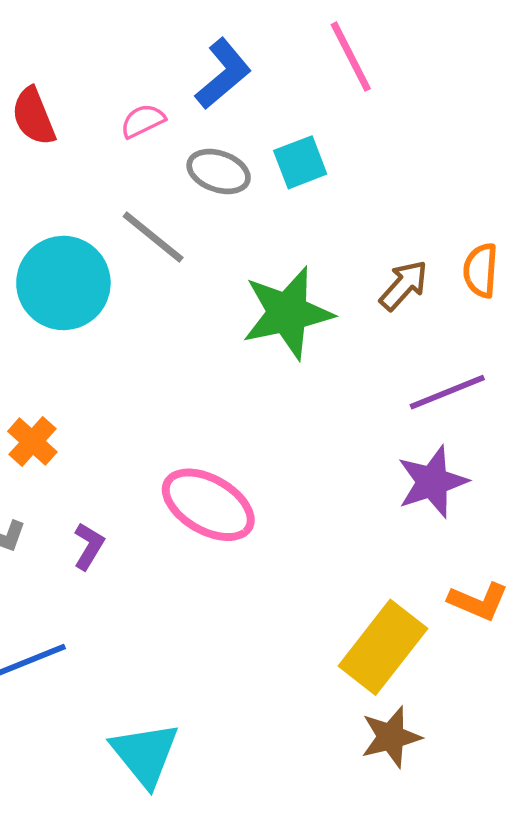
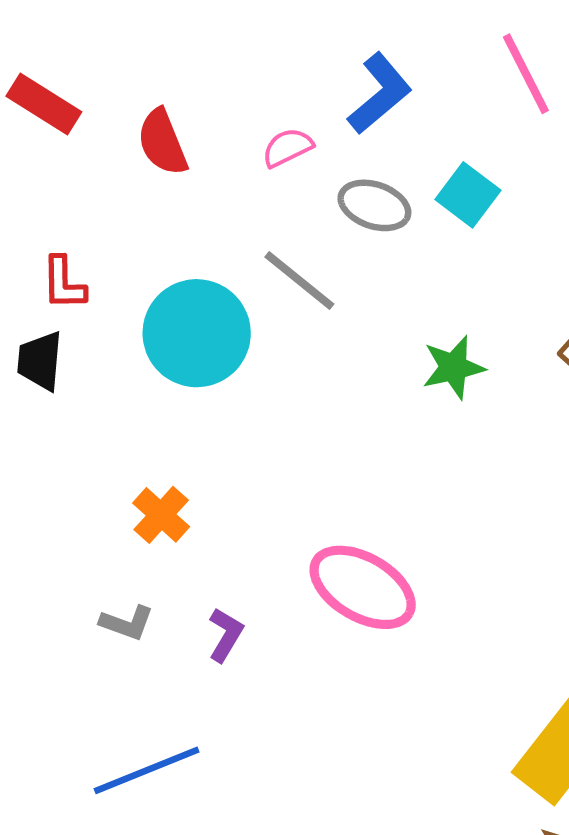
cyan square: (300, 162) -> (468, 195), turned -32
green star: (288, 313) -> (453, 367), size x0.6

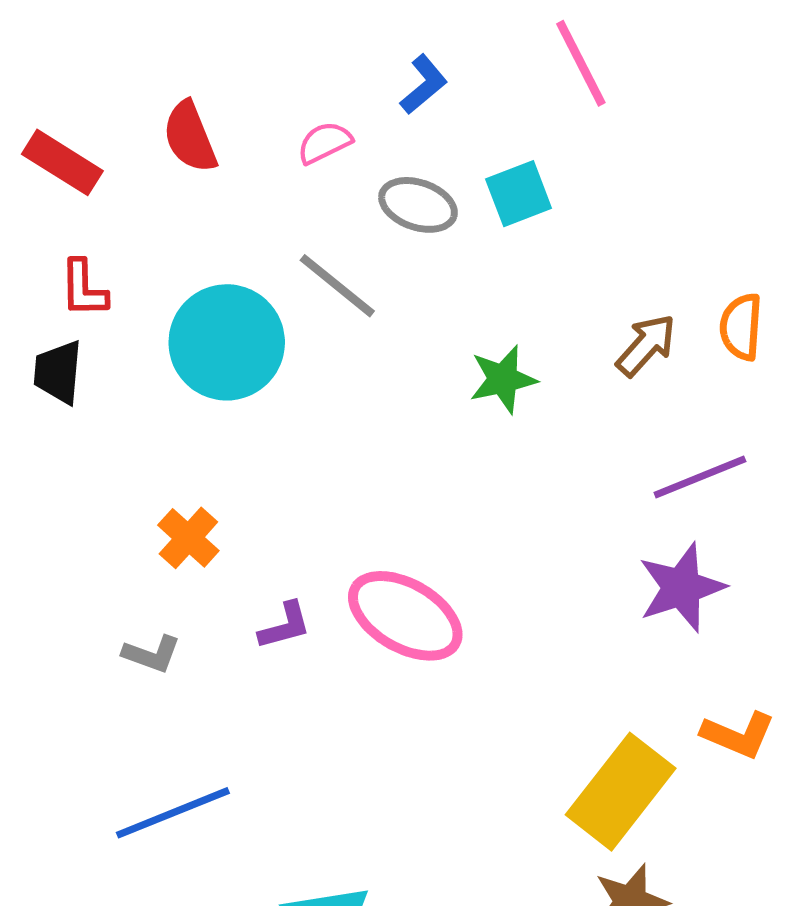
blue L-shape: (380, 94) -> (424, 85), size x0.7
red rectangle: (44, 104) -> (62, 162), moved
cyan square: (468, 195) -> (519, 194), turned 32
purple L-shape: (226, 635) -> (285, 626), moved, turned 44

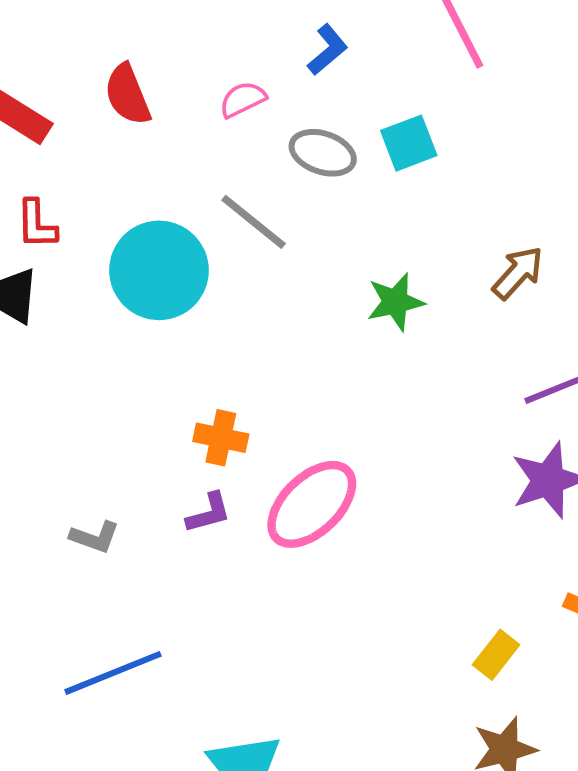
orange cross: (188, 538) -> (221, 438), moved, turned -30
pink ellipse: (405, 616) -> (312, 504), turned -74
yellow rectangle: (621, 792) -> (496, 655), size x0.5

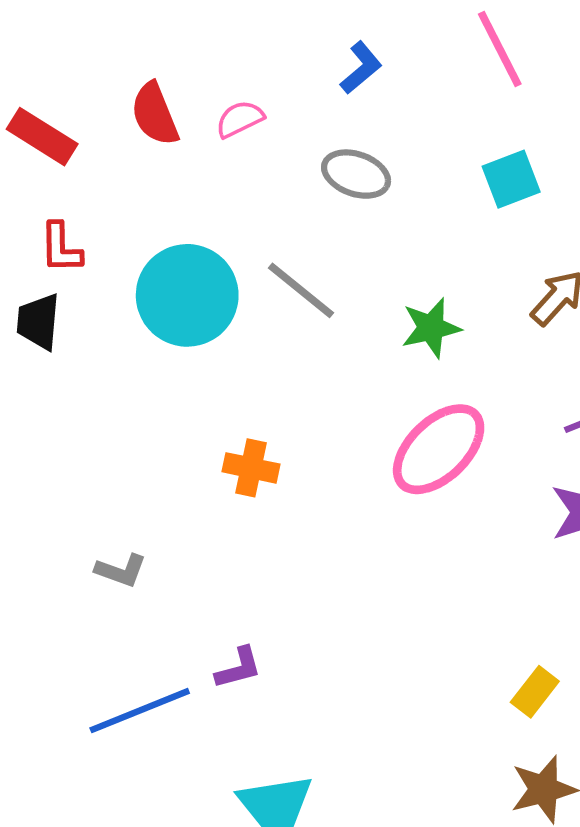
pink semicircle: (243, 99) -> (240, 119), moved
cyan square: (409, 143) -> (511, 179), moved
gray line: (254, 222) -> (301, 290), moved
pink ellipse: (312, 504) -> (439, 449), moved
purple L-shape: (209, 513) -> (238, 668), moved

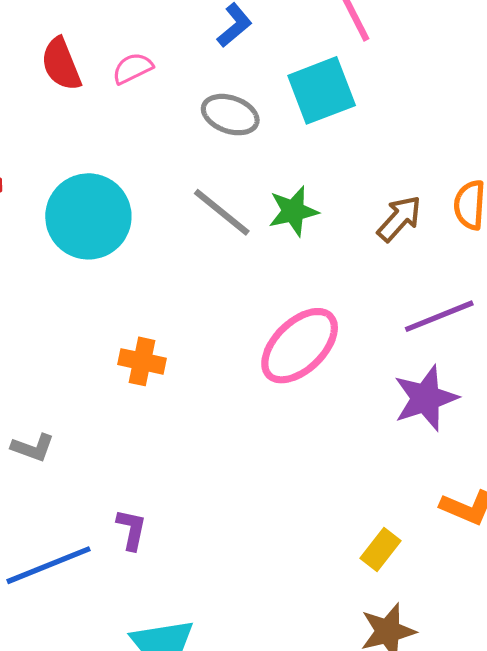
cyan square: (511, 179) -> (322, 90), moved, size x1.4
gray line: (301, 290) -> (222, 212), moved
green star: (431, 328) -> (293, 211), moved
purple L-shape: (238, 668) -> (131, 529), turned -63

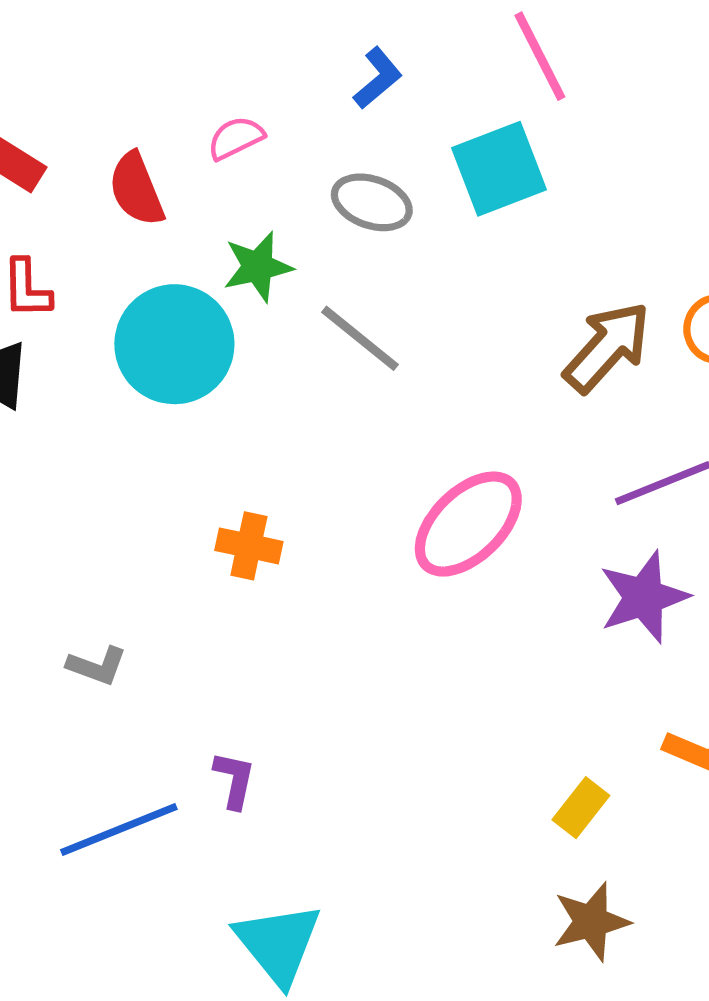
red semicircle: (61, 64) -> (136, 189), moved
green star: (293, 211) -> (258, 267), moved
brown arrow: (399, 219) -> (607, 347), size x1.4

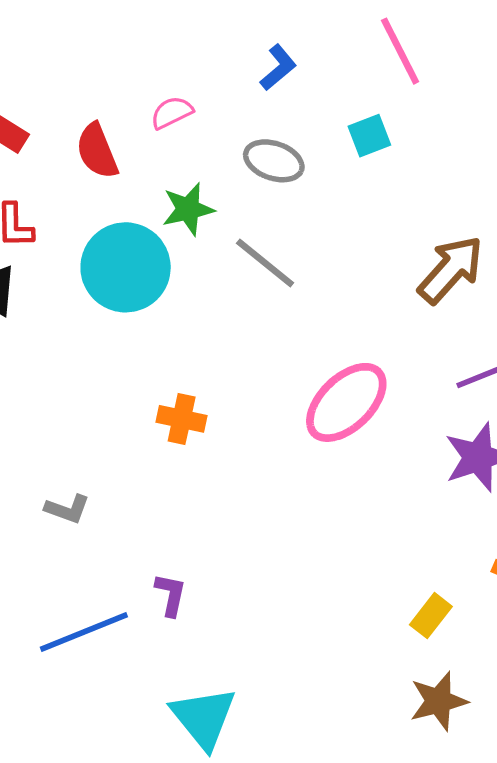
cyan square: (499, 169) -> (369, 136), size x0.6

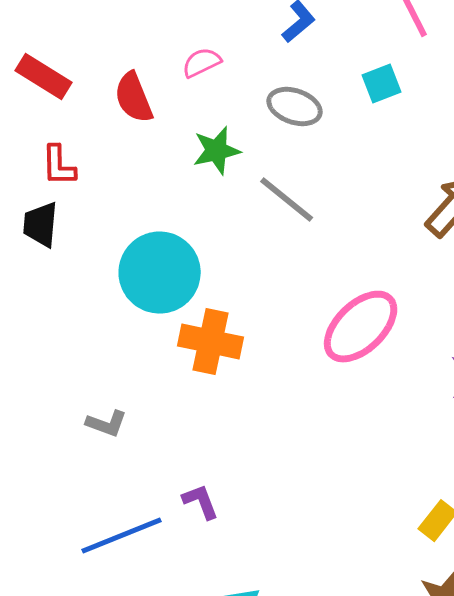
cyan circle: (126, 267) -> (160, 273), moved
orange cross: (182, 419) -> (211, 342), size x1.4
purple L-shape: (171, 595) -> (201, 502), turned -33

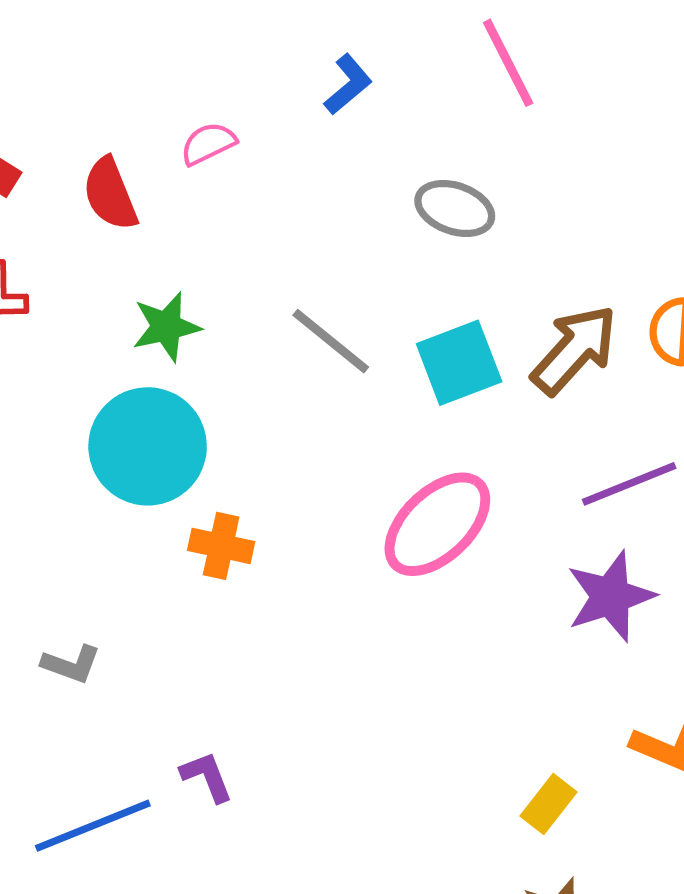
cyan square: (382, 84) -> (459, 363), moved, size x1.5
gray ellipse: (295, 107) -> (455, 208), moved
green star: (217, 151) -> (166, 327), moved
orange cross: (211, 342) -> (221, 546), size x0.7

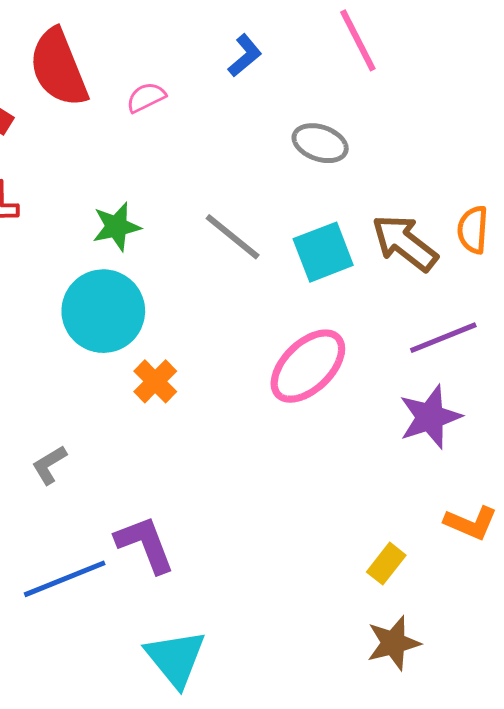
red semicircle: (110, 194) -> (58, 68), moved, size x1.5
brown arrow: (574, 350) -> (405, 243), turned -94
orange cross: (221, 546) -> (155, 381), turned 33
gray L-shape: (71, 664) -> (49, 465), turned 129
purple L-shape: (207, 777) -> (145, 544), size x1.6

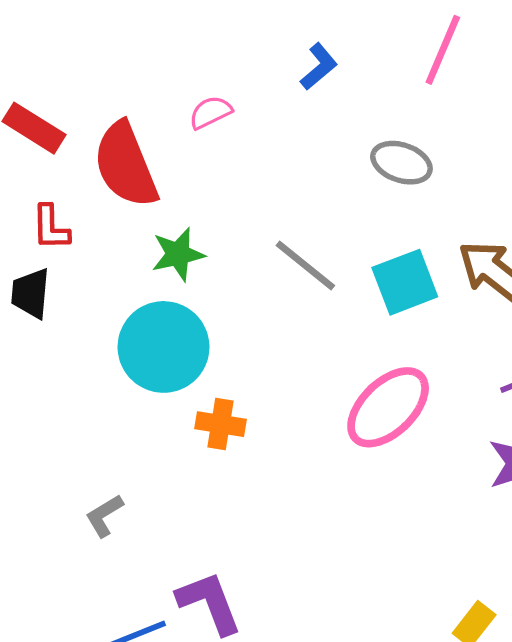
pink line: (358, 40) -> (443, 50), turned 50
red semicircle: (58, 68) -> (126, 165), moved
orange cross: (155, 381) -> (220, 424), turned -36

